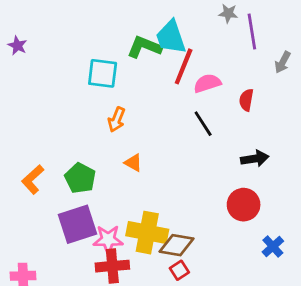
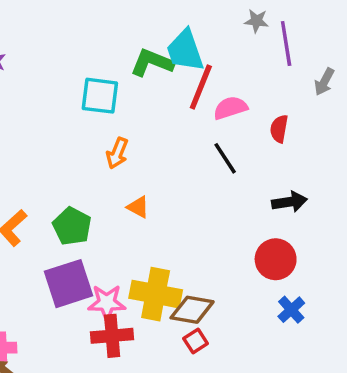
blue cross: (273, 246) -> (291, 310), moved

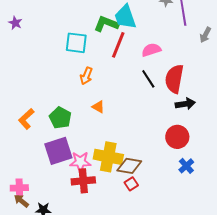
red line: (201, 87) -> (118, 45), moved
red semicircle: (279, 129) -> (174, 79), moved, size x1.8

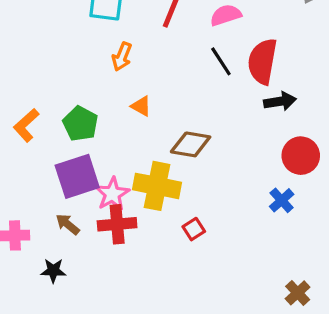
red circle: (177, 137) -> (301, 156), moved
pink star: (80, 162) -> (112, 194), turned -30
brown diamond: (129, 166) -> (191, 144), moved
brown arrow: (21, 201) -> (68, 224), moved

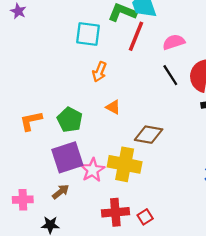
orange L-shape: (26, 125) -> (31, 121), turned 30
brown arrow: (68, 224) -> (61, 192), turned 102
red cross: (117, 224) -> (115, 212), moved
red square: (194, 229) -> (145, 217), moved

